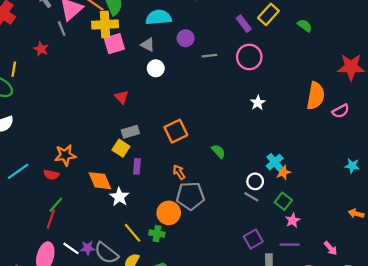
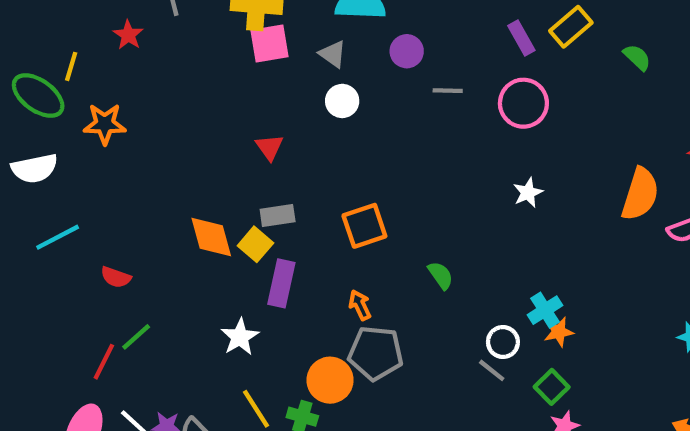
orange star: (65, 155) -> (105, 124), moved
purple rectangle: (137, 166) -> (281, 283), size x1.5
cyan line: (18, 171) -> (58, 237), moved
orange diamond: (100, 181) -> (211, 237), moved
green line: (56, 205) -> (136, 337), moved

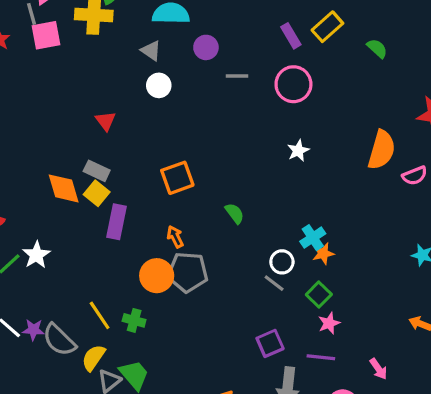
pink square: (270, 43) -> (46, 35), moved
gray rectangle: (278, 216) -> (97, 171), moved, turned 35
white star: (240, 337) -> (36, 255), moved
orange circle: (330, 380) -> (157, 276), moved

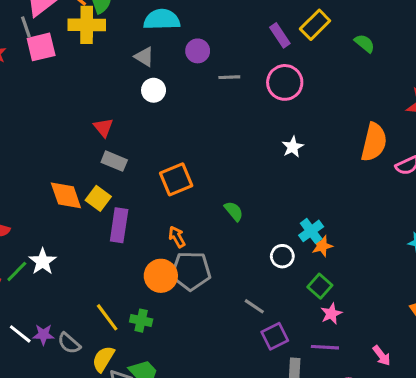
gray rectangle: (97, 171) -> (114, 161), moved
gray line: (274, 283) -> (254, 306), moved
gray semicircle: (59, 340) -> (69, 343), size x0.7

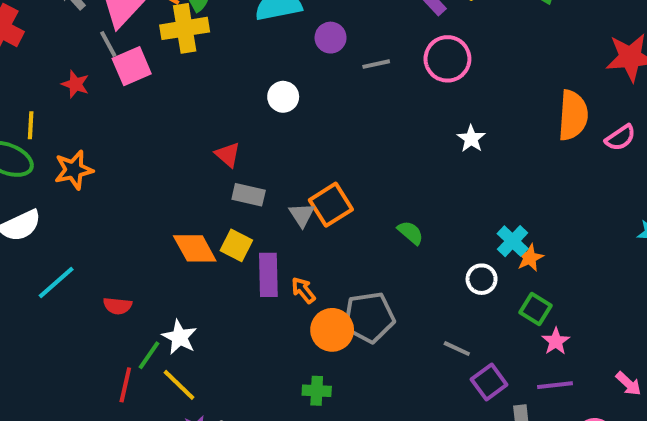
gray triangle: (144, 57) -> (302, 215), moved, turned 35
orange arrow: (177, 237) -> (303, 290), moved
yellow line: (107, 317) -> (179, 385), moved

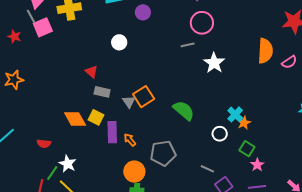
gray line: (376, 64) -> (188, 45), moved
white star: (471, 139) -> (214, 63), size x1.5
green semicircle: (410, 233) -> (184, 110), size x1.6
red semicircle: (118, 306) -> (44, 144), moved
orange circle: (332, 330) -> (134, 172), moved

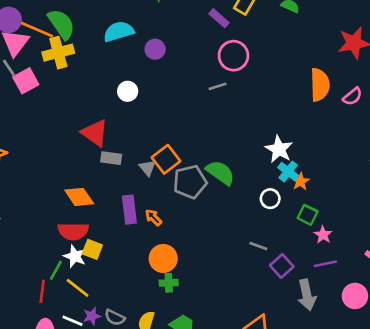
white star: (214, 63) -> (279, 149), moved
red triangle: (91, 72) -> (95, 133), size x1.6
yellow square: (96, 117) -> (92, 249), moved
red semicircle: (44, 144) -> (73, 231), moved, size x1.6
gray pentagon: (163, 153) -> (190, 182), moved

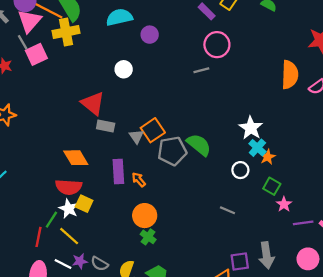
purple line: (325, 264) -> (303, 223), moved
purple square: (282, 266) -> (240, 261), moved, turned 30
green cross: (169, 283) -> (148, 237), turned 35

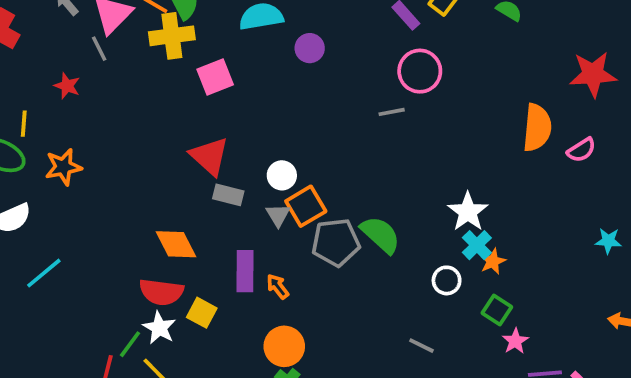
pink square: (36, 54) -> (215, 77), moved
white circle: (124, 69) -> (282, 175), moved
yellow square: (84, 204) -> (202, 313), moved

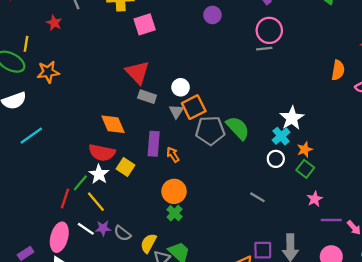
purple circle: (310, 48) -> (212, 15), moved
gray line: (392, 112) -> (264, 49), moved
orange semicircle: (537, 128) -> (338, 70), size x0.7
cyan cross: (477, 245) -> (281, 136), moved
green square: (497, 310) -> (305, 169), moved

